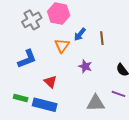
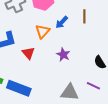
brown line: (102, 38) -> (84, 16), moved
red triangle: (50, 82) -> (28, 53), moved

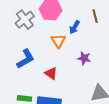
red triangle: (28, 53) -> (51, 73), moved

